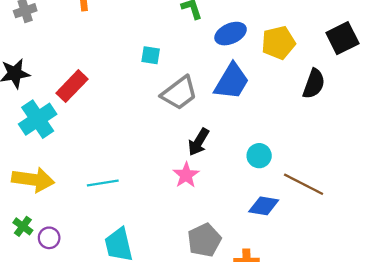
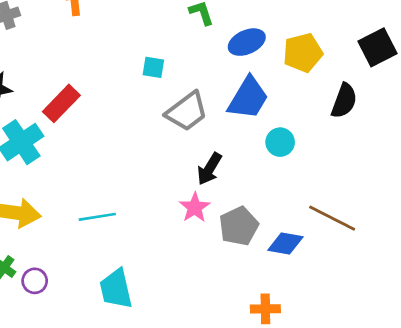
cyan circle: (259, 156) -> (280, 142), moved
gray pentagon: (204, 240) -> (239, 226), moved

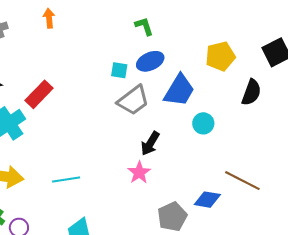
blue ellipse: (247, 42) -> (150, 61), moved
cyan square: (153, 67) -> (119, 70), moved
gray pentagon: (239, 226) -> (172, 217), moved

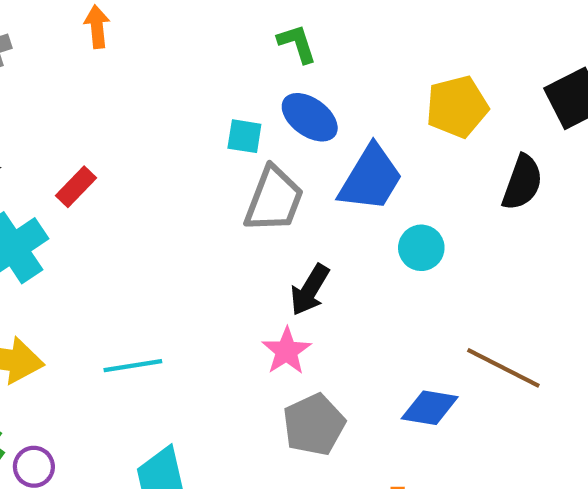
blue ellipse: (150, 61) -> (310, 117), turned 60
red rectangle: (39, 94) -> (76, 187), size x0.7
gray trapezoid: (133, 100) -> (274, 199), turned -32
gray pentagon: (172, 217) -> (314, 425), moved

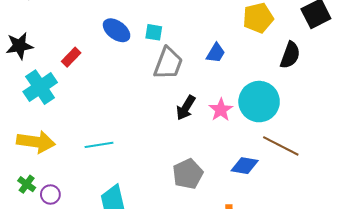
blue ellipse: (310, 117) -> (117, 30), moved
blue trapezoid: (371, 178) -> (216, 53), size x0.6
cyan circle: (421, 248) -> (259, 102), moved, size x1.8
pink star: (287, 351) -> (221, 110), moved

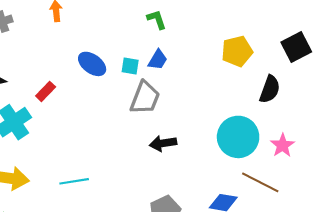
blue trapezoid: (216, 53) -> (158, 60), moved
black arrow: (186, 108) -> (163, 143), turned 50
pink star: (221, 110) -> (283, 145), moved

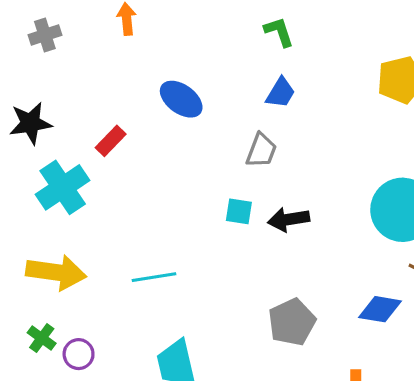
cyan square: (130, 66) -> (239, 211), moved
gray trapezoid: (145, 98) -> (261, 150), size x0.7

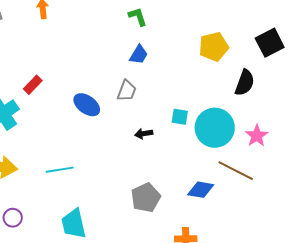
blue ellipse: (181, 99) -> (87, 105), moved
cyan square: (239, 211) -> (180, 117), moved
black arrow: (289, 219) -> (144, 134), size x0.7

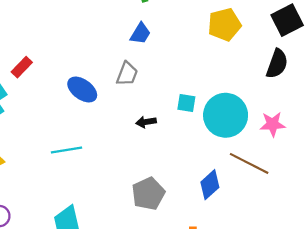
black semicircle: (245, 83) -> (277, 64), moved
pink star: (257, 136) -> (273, 124), turned 30
cyan line: (60, 170) -> (67, 150), moved
blue diamond: (201, 190) -> (210, 185), turned -52

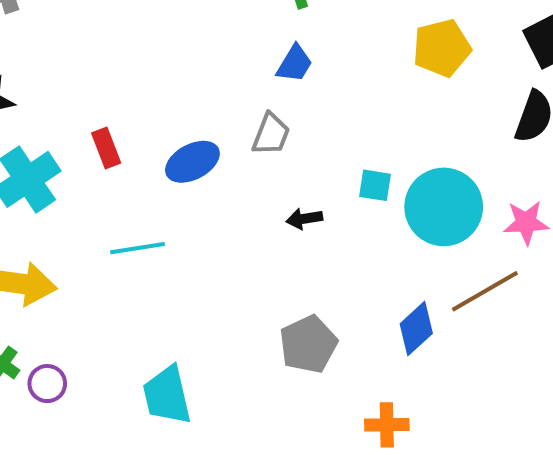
red rectangle: (22, 67) -> (106, 148), moved, turned -65
blue ellipse: (82, 90) -> (192, 162), turned -64
cyan line: (67, 150) -> (138, 248), moved
brown line: (249, 163) -> (485, 291), turned -57

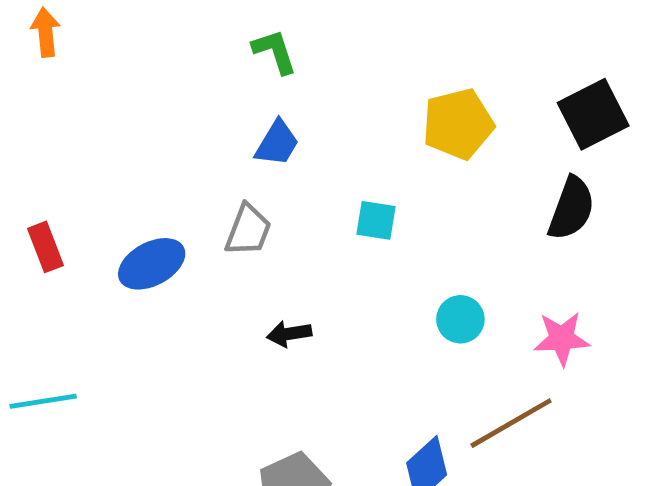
cyan square: (375, 185) -> (376, 220), moved
cyan circle: (444, 207) -> (460, 319), size x0.5
cyan line: (138, 248) -> (43, 401), moved

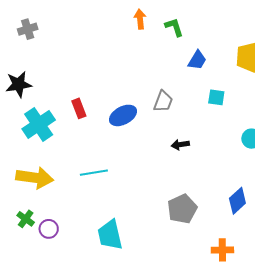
orange arrow: (46, 32) -> (140, 19), moved
blue trapezoid: (277, 143) -> (197, 60), moved
cyan line: (43, 401) -> (94, 173), moved

